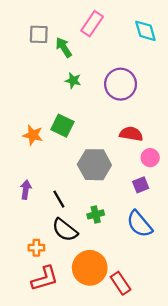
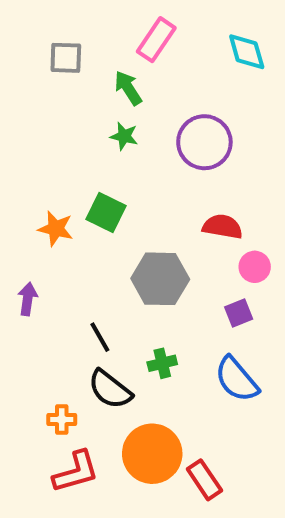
green arrow: (64, 47) -> (128, 88), moved
purple arrow: (26, 190) -> (28, 299), moved

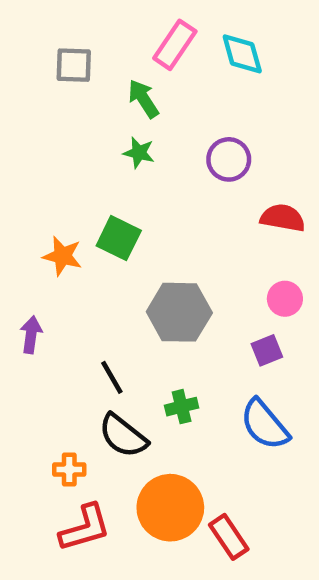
cyan diamond: (247, 52) -> (242, 54), moved
purple circle: (204, 142) -> (229, 159), size x0.7
red semicircle: (223, 227) -> (283, 218), moved

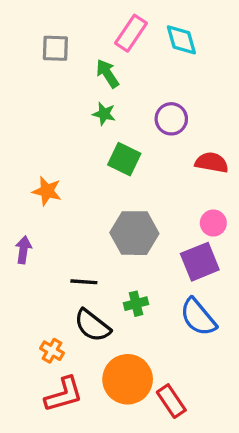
green square: (119, 238) -> (124, 159), moved
purple square: (267, 350) -> (200, 262), size x1.6
black line: (112, 377) -> (84, 282), turned -56
orange cross: (69, 469) -> (52, 351), turned 30

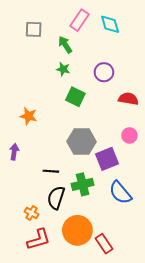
purple square: (200, 262) -> (107, 159), moved
green cross: (136, 304) -> (83, 184), size x1.5
black semicircle: (92, 326) -> (56, 198), turned 70

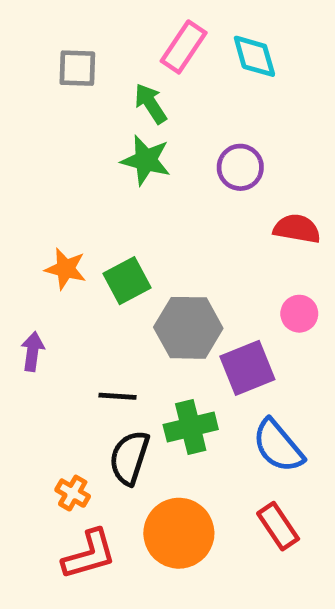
green star: (63, 69) -> (146, 160), size x1.5
green square: (75, 97) -> (127, 281), moved, turned 36
red rectangle: (104, 244) -> (278, 526), moved

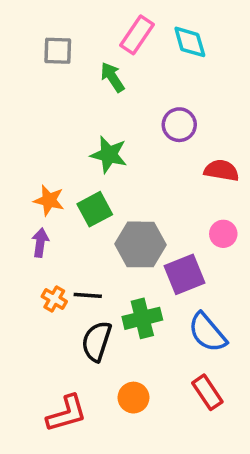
green star: (146, 160) -> (109, 155), moved
purple arrow: (33, 351) -> (40, 243), moved
orange cross: (73, 493) -> (54, 299), moved
orange circle: (179, 533) -> (133, 398), size x0.6

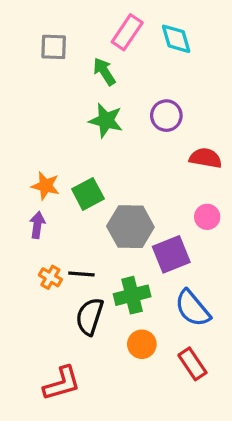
green star: (109, 155) -> (106, 120), moved
orange circle: (133, 398) -> (142, 344), moved

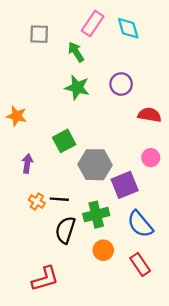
orange star: (45, 186) -> (17, 116), moved

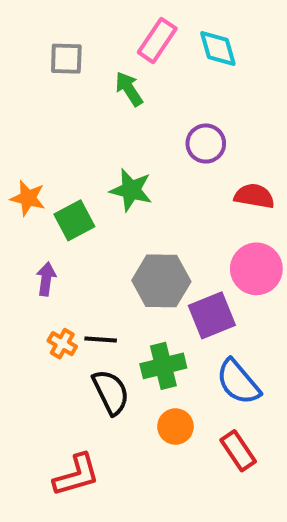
green star: (77, 88) -> (131, 190), moved
green square: (64, 141) -> (74, 220), moved
pink circle: (151, 158) -> (256, 269), size x1.6
black semicircle: (65, 230) -> (111, 392), turned 136

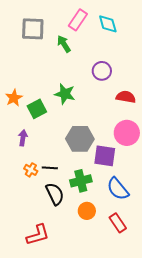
gray square: (66, 59) -> (33, 29), size x1.4
orange star: (28, 198) -> (14, 98), turned 30
purple square: (212, 315) -> (105, 156), turned 30

